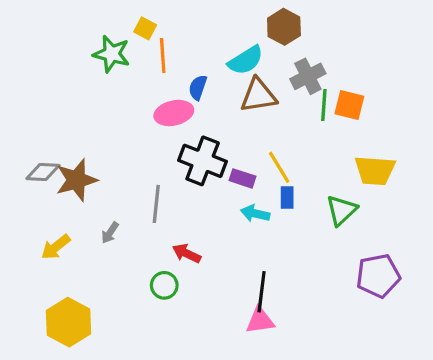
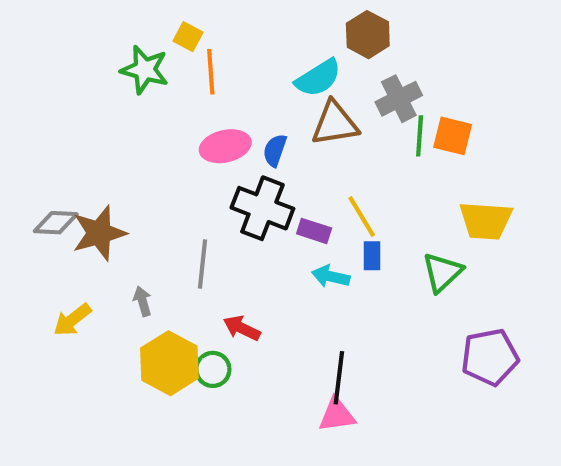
blue semicircle: (198, 87) -> (275, 150), moved
gray arrow: (110, 233) -> (143, 301), turned 130
yellow hexagon: (68, 322) -> (169, 363), moved

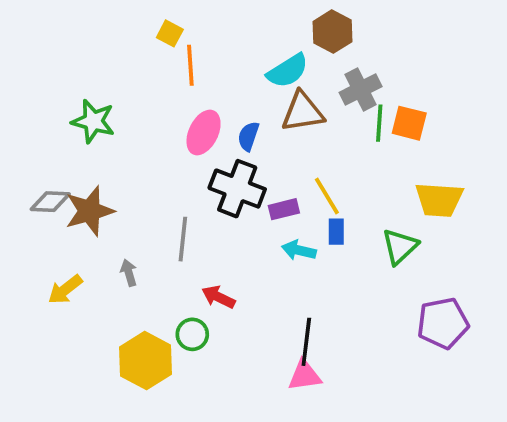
green star: (145, 70) -> (93, 121), moved
pink ellipse: (225, 146) -> (204, 132), turned -51
purple rectangle: (314, 231) -> (284, 209), turned -32
yellow hexagon: (169, 363) -> (146, 361), moved

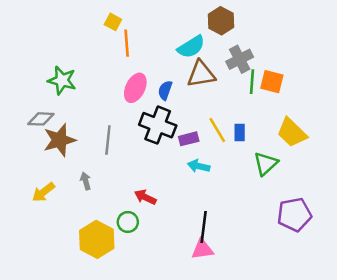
yellow trapezoid: (439, 200) -> (292, 133), turned 40
gray diamond: (50, 202) -> (41, 119), moved
blue rectangle: (336, 232) -> (240, 133), moved
gray line: (183, 239) -> (108, 140), moved

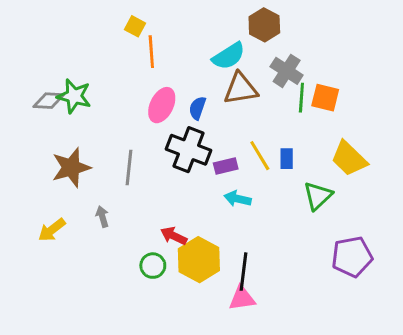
gray cross: (240, 59) -> (287, 71), turned -30
gray diamond: (41, 119) -> (49, 101), moved
yellow hexagon: (97, 239) -> (199, 260), moved

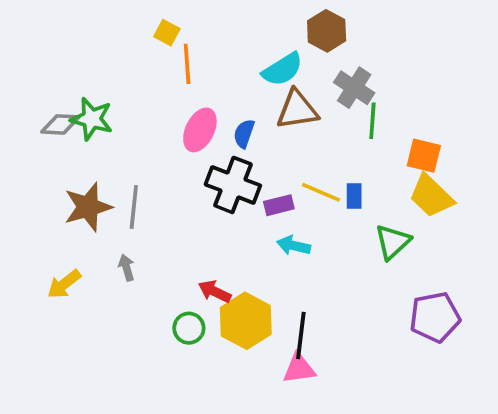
orange square: (325, 98) -> (424, 156), moved
yellow line: (260, 156) -> (321, 192), turned -36
gray line: (129, 168) -> (134, 207), moved

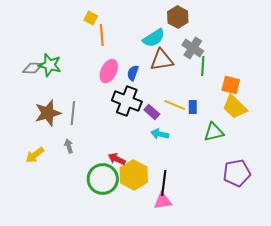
purple rectangle: (279, 205) -> (152, 112), turned 56
green triangle: (393, 242) -> (214, 132), turned 30
green circle: (189, 328) -> (103, 179), size x1.8

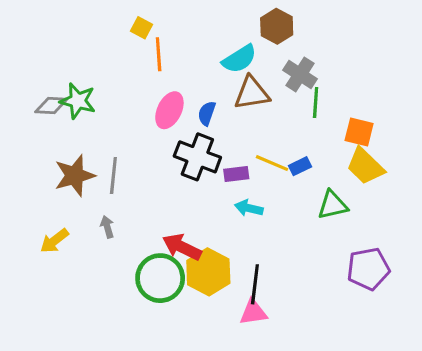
blue rectangle: (193, 107) -> (300, 166), turned 64
purple rectangle: (152, 112) -> (236, 174), turned -49
red arrow: (117, 159) -> (182, 247), size x1.4

